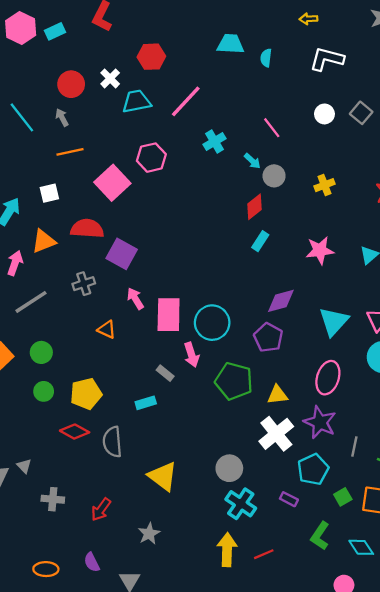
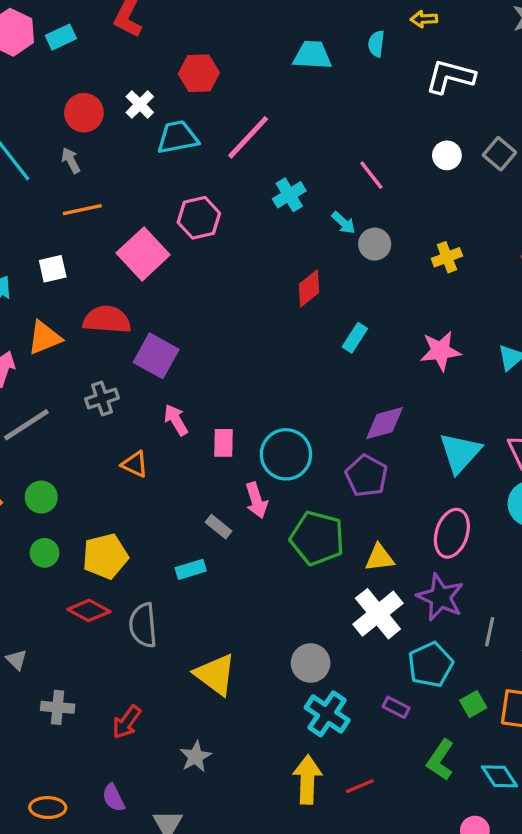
cyan semicircle: (266, 58) -> (376, 44), moved
red diamond: (255, 207) -> (309, 288), moved
pink rectangle: (169, 315) -> (224, 443), size x0.6

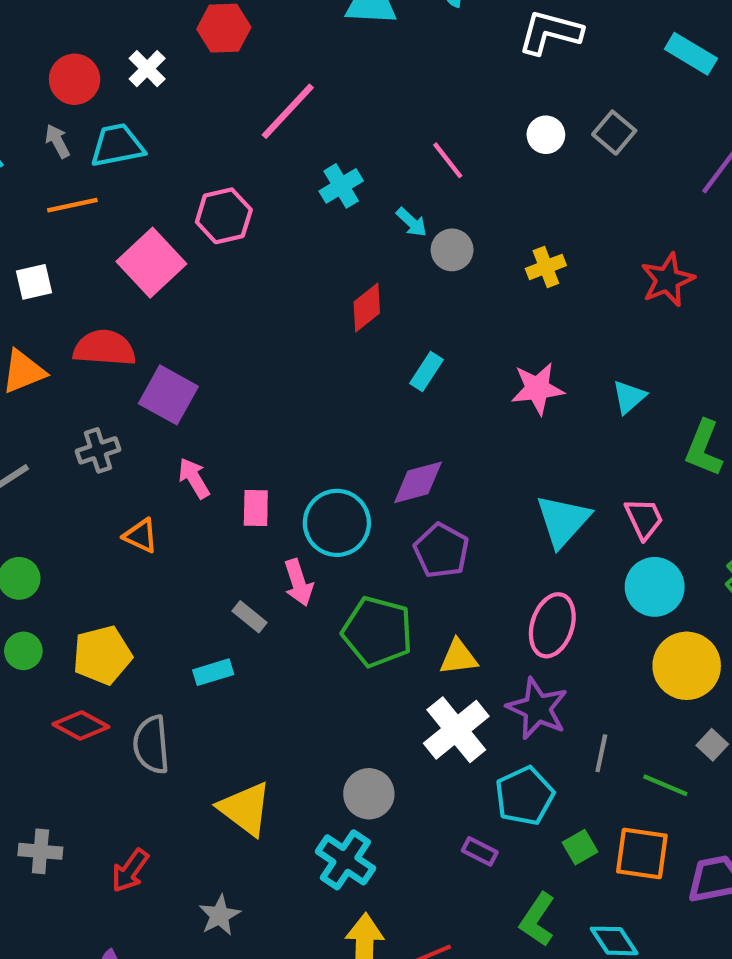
cyan trapezoid: (178, 137) -> (117, 145), moved
purple diamond: (385, 423) -> (418, 482), moved
cyan cross: (327, 714) -> (345, 860), moved

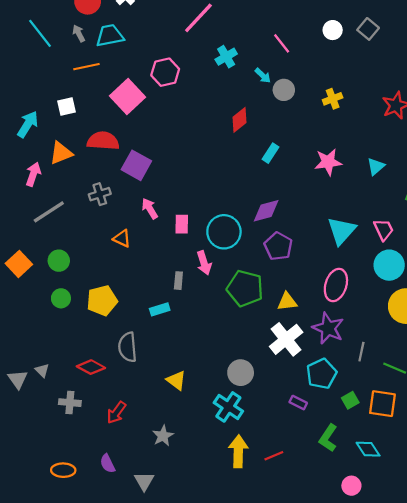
gray rectangle: (249, 617) -> (178, 281), turned 56
red diamond: (81, 726) -> (91, 367), moved
yellow triangle: (245, 809) -> (176, 380), size x0.7

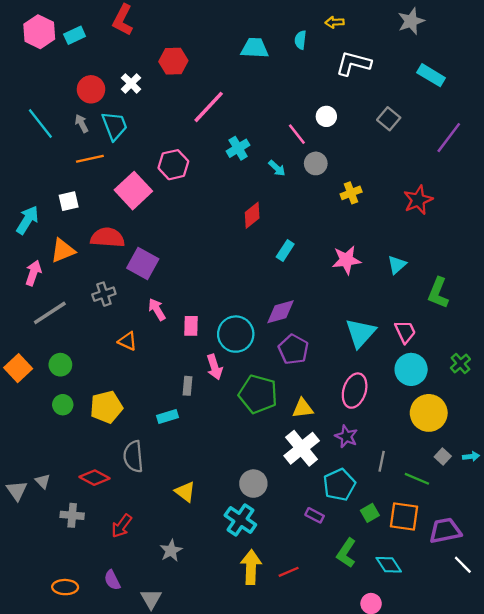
white circle: (333, 30) -> (326, 116), moved
cyan trapezoid: (110, 36) -> (115, 126), turned 80
gray circle: (284, 90) -> (316, 163), moved
purple star: (328, 328) -> (346, 436), size x0.7

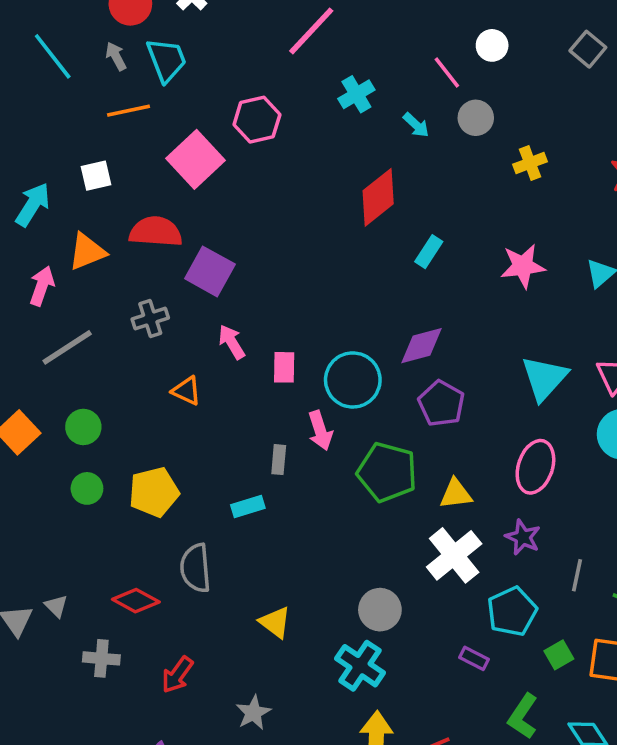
red diamond: (252, 215) -> (378, 197), size x1.4

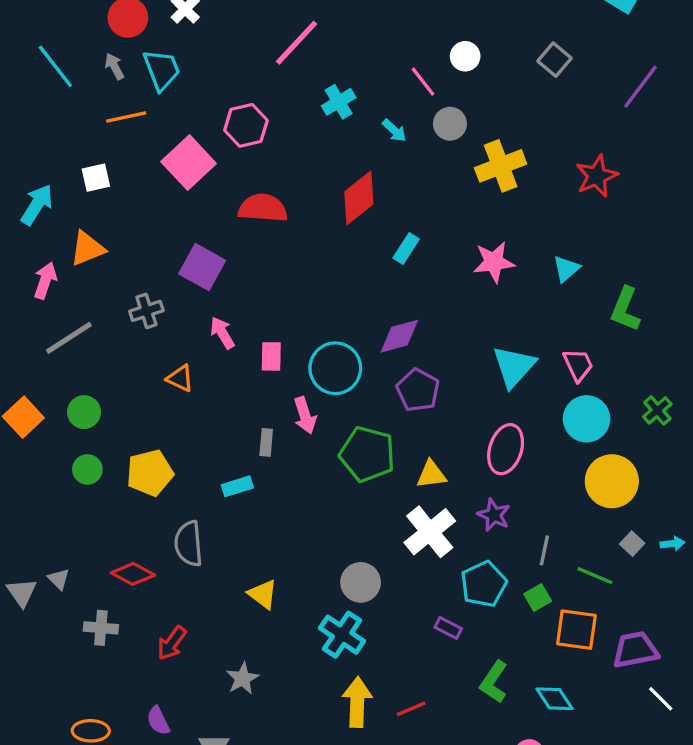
yellow cross: (530, 163) -> (501, 166), size x1.6
red semicircle: (156, 232) -> (263, 208), moved
green square: (559, 655) -> (538, 598), moved

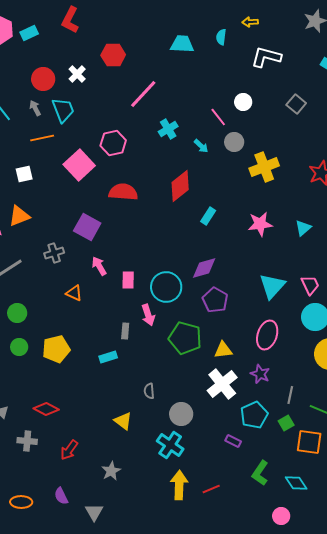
gray semicircle: (189, 544) -> (149, 391), moved, size x0.6

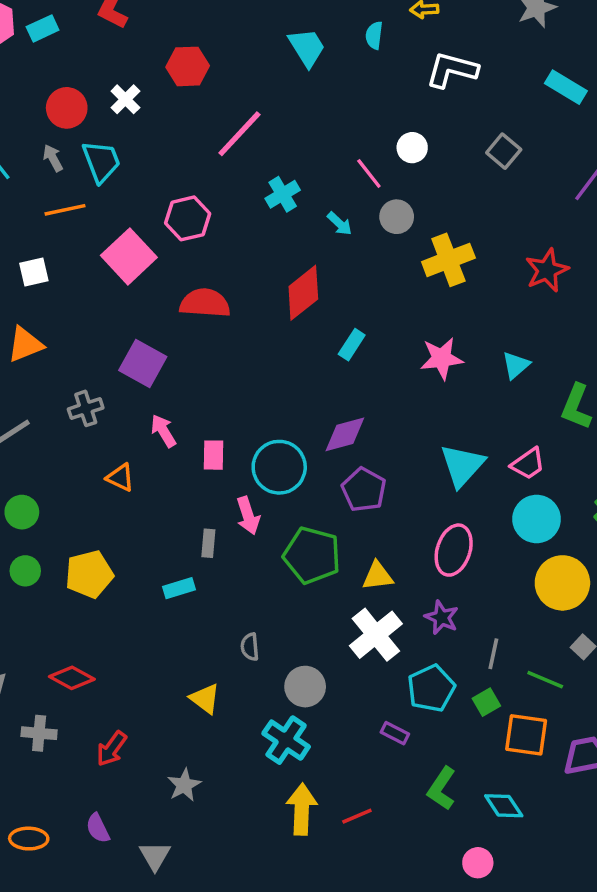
cyan trapezoid: (182, 44) -> (307, 47), turned 55
pink trapezoid: (310, 285) -> (528, 464), turned 80

